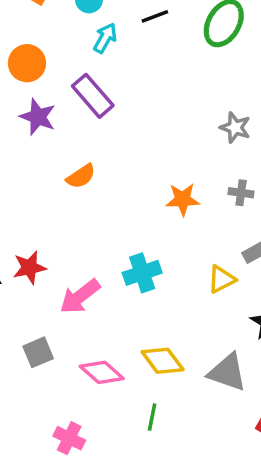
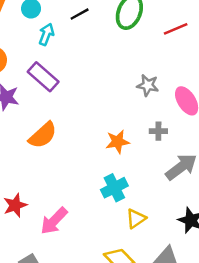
orange semicircle: (81, 176) -> (43, 135), size x1.4
cyan cross: (142, 273) -> (114, 188), moved
yellow triangle: (222, 279) -> (136, 219), moved

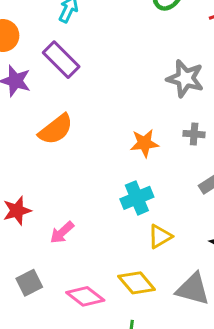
gray star: (148, 85) -> (185, 78), size x1.4
pink arrow: (54, 221) -> (62, 232), size x0.7

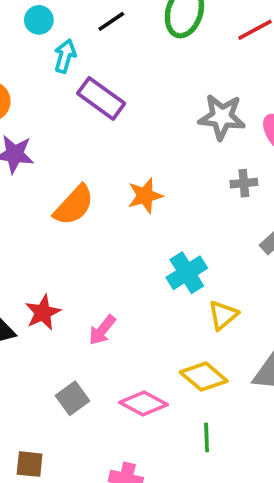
purple rectangle: (61, 60) -> (101, 98), moved
orange star: (144, 143) -> (145, 196), moved

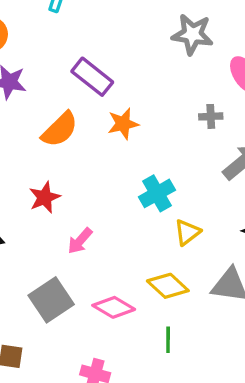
purple rectangle: (101, 98) -> (92, 77), moved
gray star: (222, 117) -> (192, 34), moved
red star: (43, 312) -> (45, 197), moved
gray square: (73, 398) -> (51, 300), size x1.5

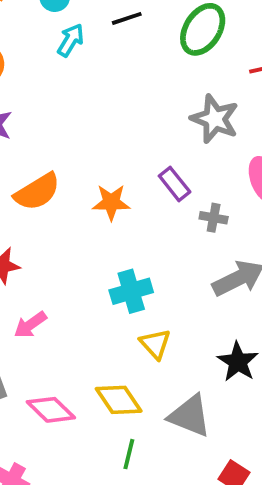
purple rectangle: (92, 77) -> (175, 184), moved, size x0.7
yellow triangle: (187, 232) -> (155, 344), turned -48
green line: (168, 340) -> (129, 454), moved

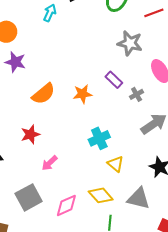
gray cross: (214, 218) -> (137, 94), turned -32
pink diamond: (51, 410) -> (66, 205), turned -60

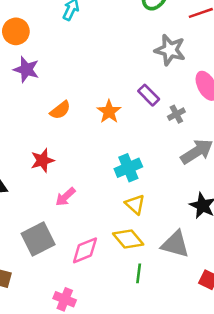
orange semicircle: (43, 94) -> (60, 110), size x0.7
orange star: (82, 94) -> (109, 112), turned -30
yellow triangle: (116, 164) -> (135, 204), moved

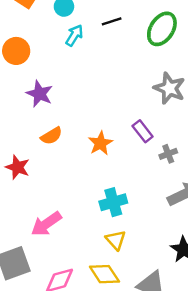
purple star: (26, 69) -> (40, 94), moved
red star: (42, 160) -> (18, 167), moved, turned 30
pink arrow: (65, 197) -> (46, 224), size x1.4

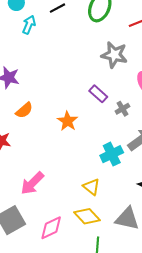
orange star: (100, 143) -> (67, 121), moved
cyan cross: (113, 202) -> (112, 154), moved

